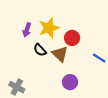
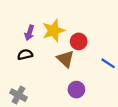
black semicircle: (40, 50) -> (25, 55), moved, turned 120

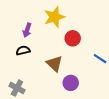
yellow star: (53, 30) -> (54, 17), moved
brown triangle: (66, 59) -> (54, 64), moved

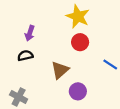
yellow star: (54, 17) -> (78, 16), moved, turned -30
brown triangle: (54, 64) -> (60, 70), turned 36

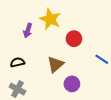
yellow star: (78, 16) -> (50, 19), moved
black semicircle: (25, 56) -> (17, 62), moved

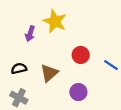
red circle: (74, 39) -> (81, 55), moved
brown triangle: (55, 64) -> (49, 73), moved

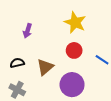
yellow star: (55, 21) -> (75, 23), moved
purple circle: (78, 92) -> (72, 85), size x1.5

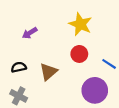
purple arrow: (28, 31) -> (30, 33), turned 40
purple circle: (72, 85) -> (95, 90), moved

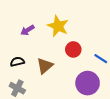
yellow star: (80, 24) -> (58, 26), moved

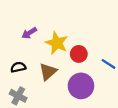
yellow star: (58, 26) -> (57, 43), moved
purple circle: (88, 83) -> (81, 86), moved

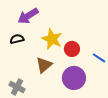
purple arrow: (29, 33) -> (28, 16), moved, size x1.5
black semicircle: (18, 67) -> (17, 39), moved

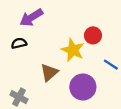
yellow star: (52, 39) -> (73, 50), moved
red circle: (72, 49) -> (93, 35), moved

